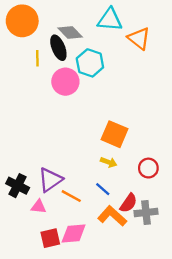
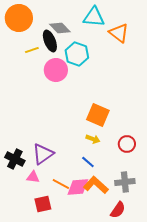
yellow line: (37, 58) -> (32, 50), turned 72
orange line: (71, 196) -> (61, 184), moved
red semicircle: (128, 203) -> (118, 210), moved
pink diamond: (74, 233) -> (78, 187), moved

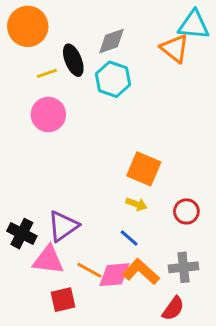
cyan triangle: (94, 17) -> (194, 25), moved
gray diamond: (60, 28) -> (111, 41), moved, turned -65
pink circle: (56, 70) -> (48, 115), moved
pink triangle: (33, 177) -> (48, 260), size x1.6

